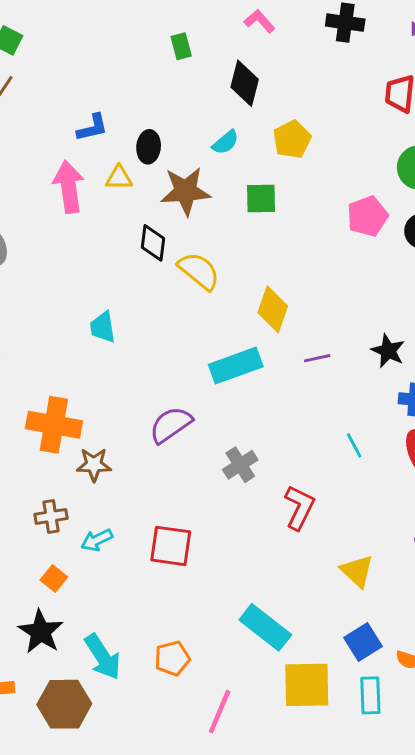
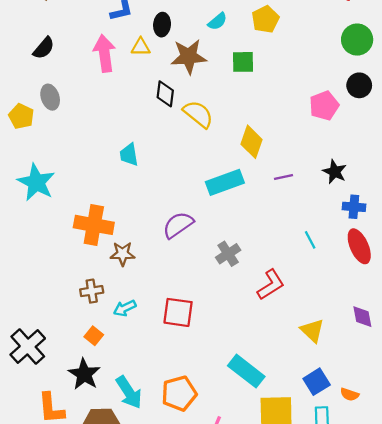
pink pentagon: (367, 216) -> (324, 106), moved
red L-shape: (299, 508) -> (271, 285), turned 32
orange pentagon: (172, 658) -> (179, 393), size x1.4

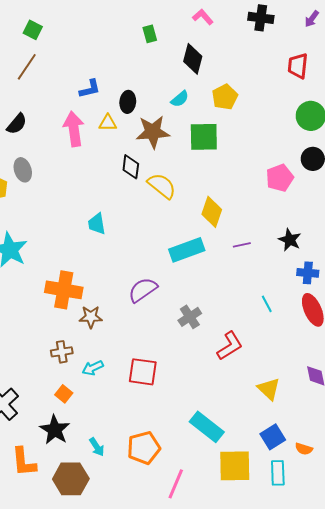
green square: (243, 62) -> (204, 137), size x1.4
cyan arrow: (129, 392) -> (97, 447), size x0.6

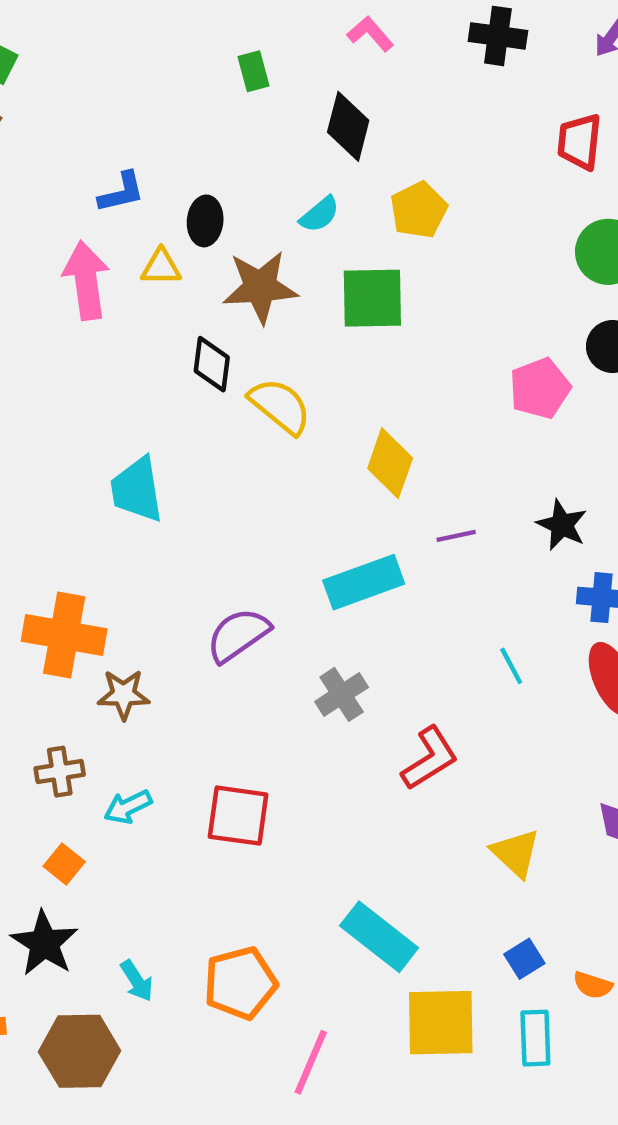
cyan trapezoid: (97, 224) -> (137, 490), size x1.4
cyan rectangle: (187, 250) -> (364, 582), moved
blue square: (273, 437) -> (524, 959), size x0.7

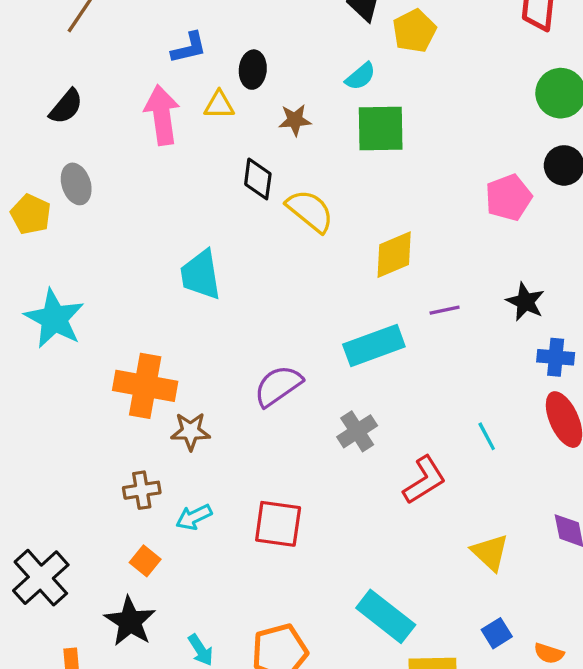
yellow pentagon: (419, 210) -> (414, 31), moved
cyan semicircle: (320, 214) -> (360, 76), moved
brown star: (260, 287) -> (295, 120), size x0.6
yellow diamond: (390, 463) -> (394, 255), turned 48
cyan line: (511, 666) -> (487, 436), moved

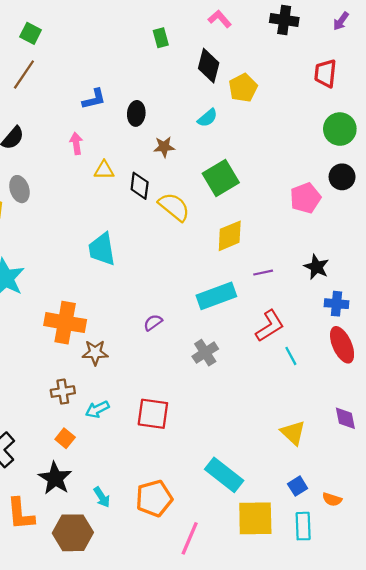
yellow triangle: (219, 105) -> (104, 170), moved
pink arrow: (162, 115) -> (76, 143), size x0.6
green square: (381, 128) -> (221, 178), moved, turned -30
purple semicircle: (278, 386) -> (153, 323), size x0.6
red L-shape: (424, 480) -> (270, 326), moved

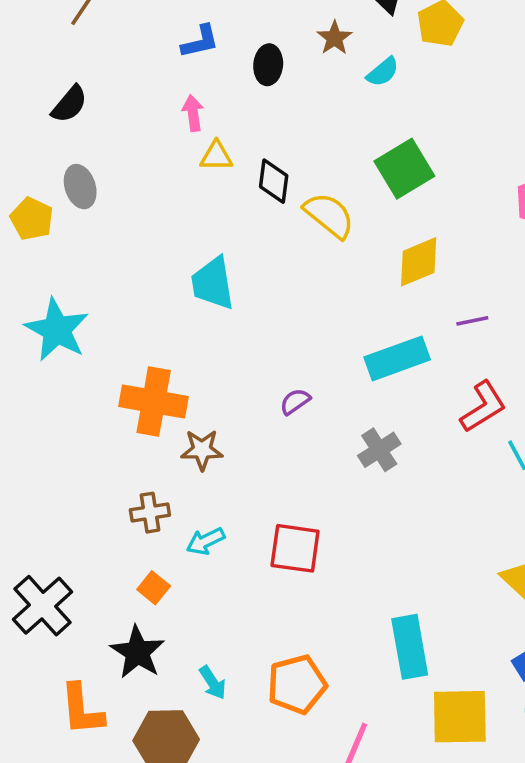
pink arrow: (76, 143) -> (193, 113), moved
brown star: (164, 147) -> (334, 38), moved, turned -30
cyan rectangle: (224, 475) -> (410, 647), turned 42

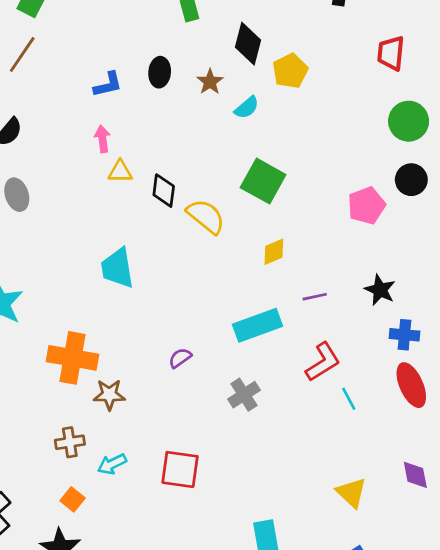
black ellipse: (268, 65) -> (160, 72), moved
green square: (404, 169) -> (263, 181), turned -30
yellow diamond: (419, 262) -> (274, 252), size x0.7

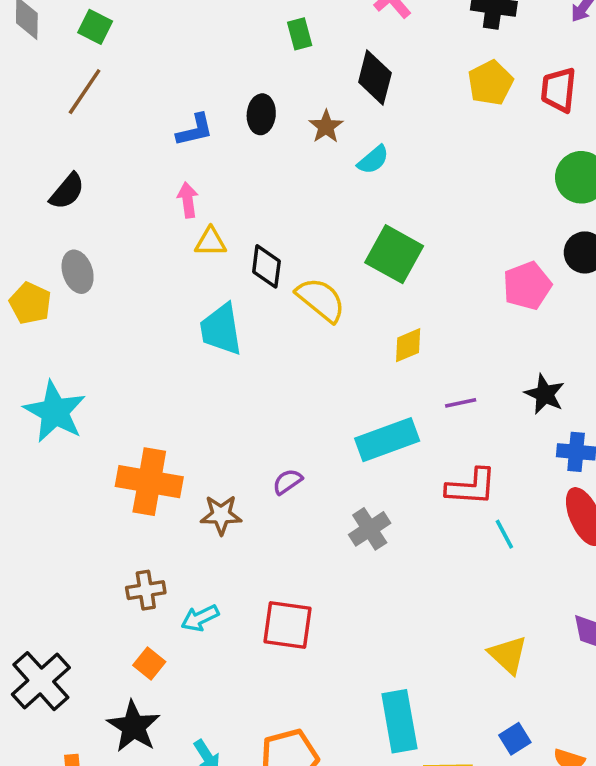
yellow pentagon: (290, 71) -> (490, 83), moved
cyan trapezoid: (117, 268) -> (221, 329), moved
red L-shape: (323, 362) -> (471, 487), turned 36
brown star: (109, 395) -> (221, 515), moved

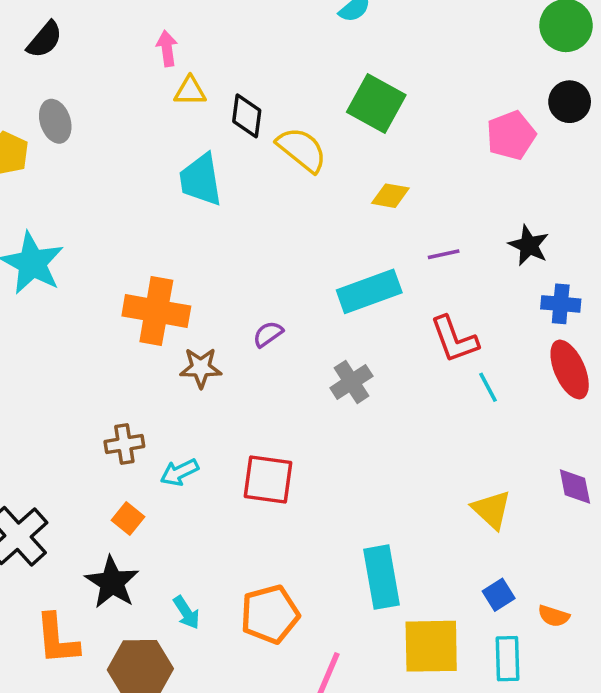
yellow diamond: (408, 345) -> (390, 196), turned 33
orange cross: (149, 482) -> (156, 311), moved
red L-shape: (471, 487) -> (454, 339), turned 66

